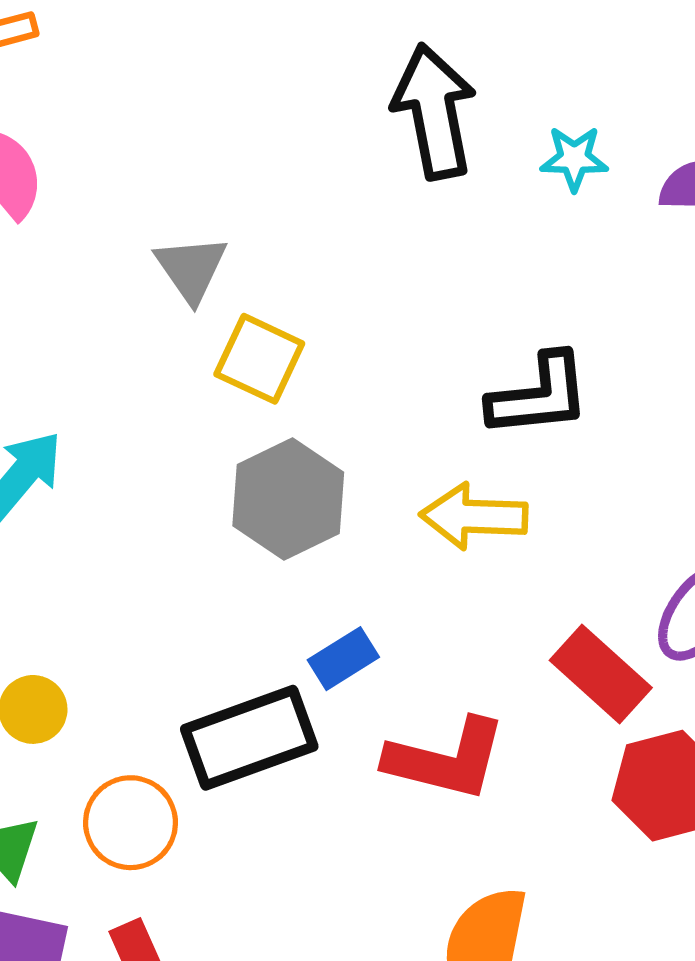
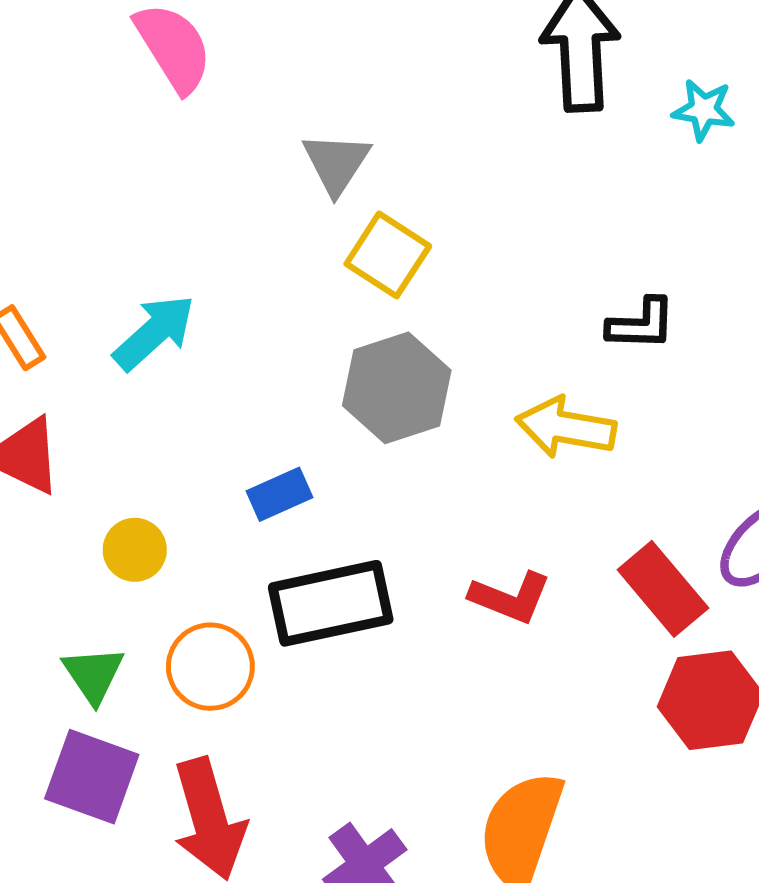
black L-shape: (539, 395) -> (641, 324), size x0.7
blue rectangle: (343, 659) -> (279, 494), moved
red L-shape: (446, 759) -> (510, 598), moved, size x0.7

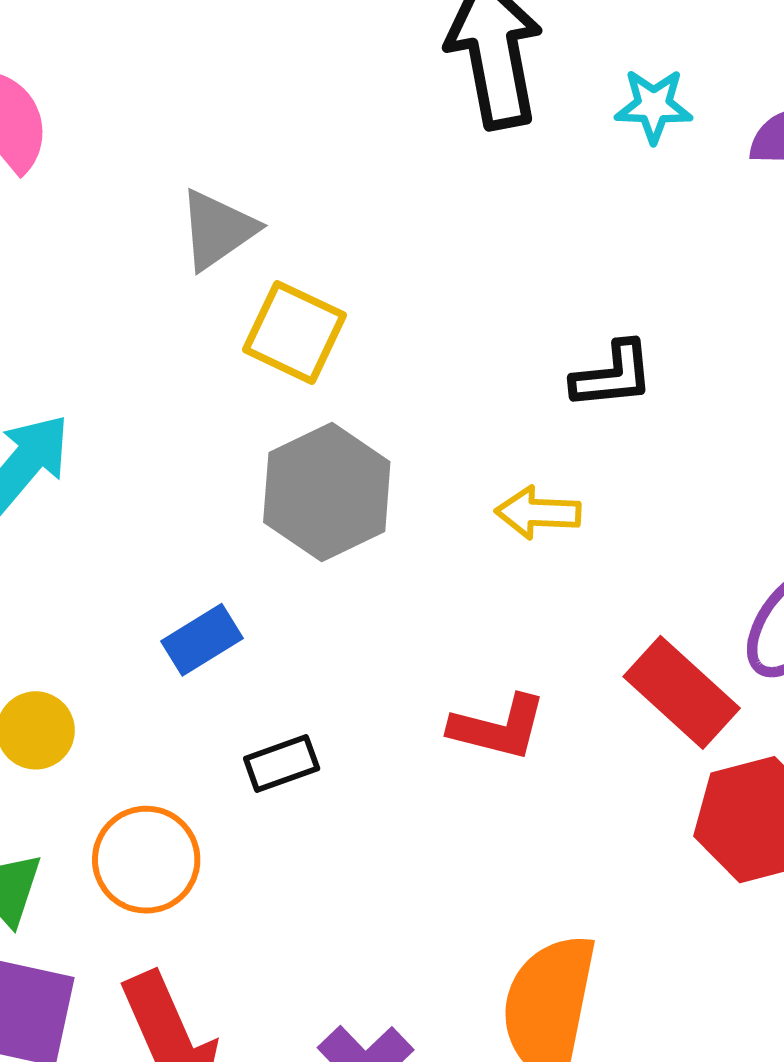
gray triangle: (336, 163) -> (217, 230), turned 30
yellow arrow: (566, 427) -> (538, 513), size x0.7
black rectangle: (331, 603) -> (282, 764), size x0.5

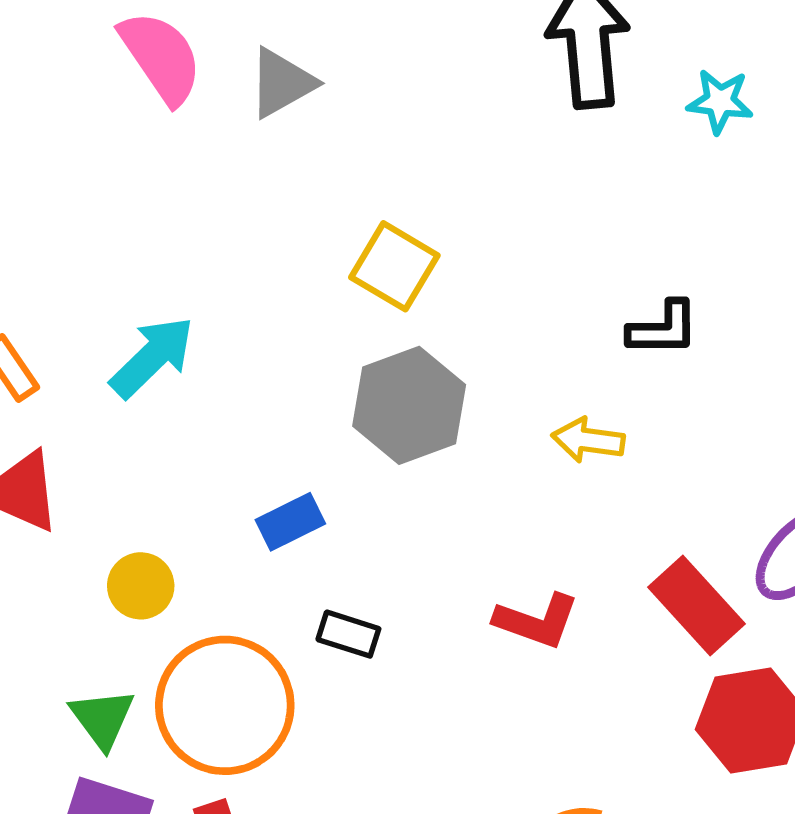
gray triangle: (217, 230) -> (282, 83), moved
black rectangle: (282, 764) -> (348, 634), turned 32
orange circle: (146, 860) -> (225, 705), size x1.5

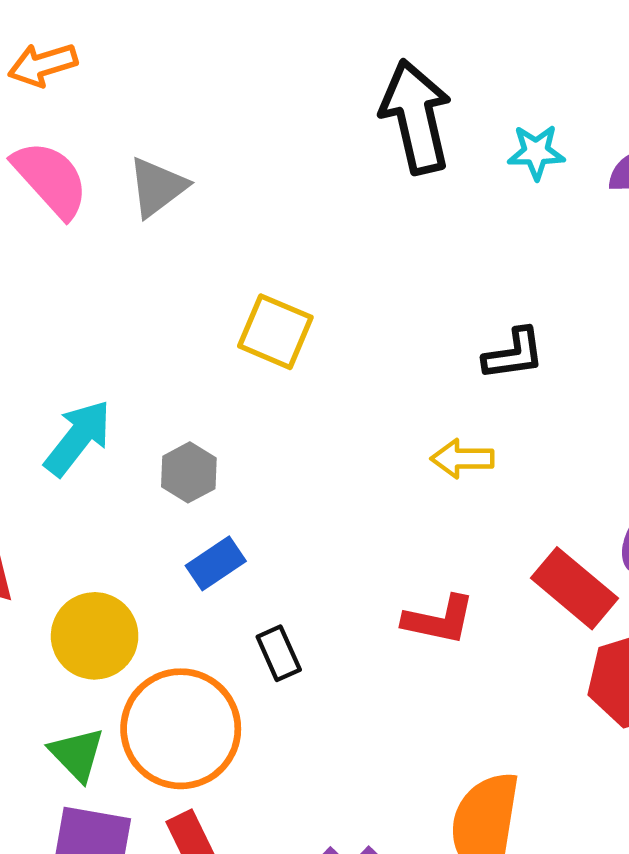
gray hexagon: (409, 405) -> (189, 472), moved, size x0.6
yellow circle: (141, 586) -> (95, 636), size x1.5
black rectangle: (348, 634) -> (279, 653), turned 56

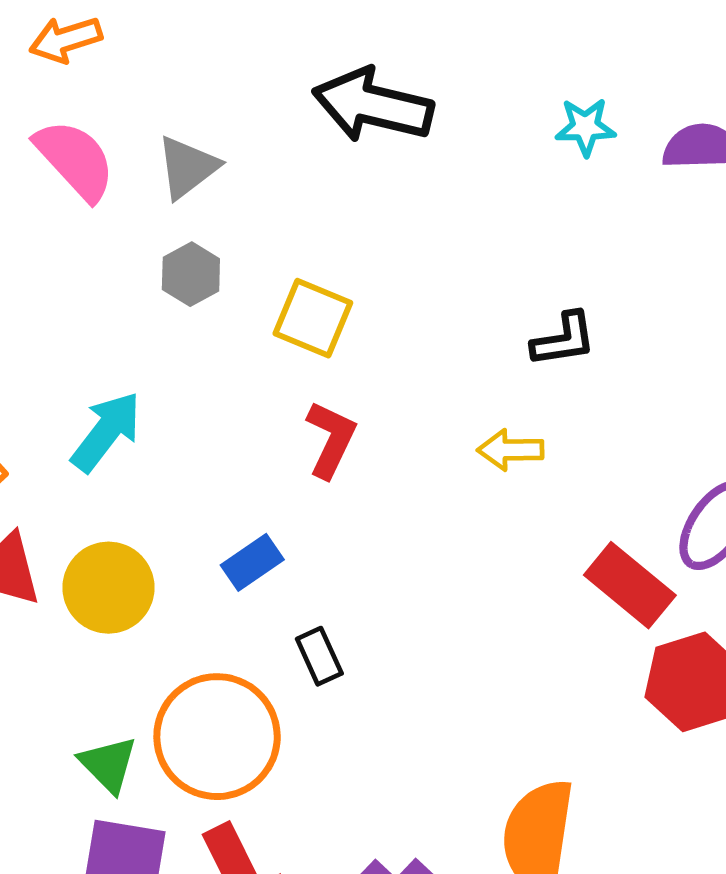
black arrow: (416, 117) -> (373, 105), moved, turned -63
gray hexagon: (189, 472) -> (191, 274), moved
red L-shape: (439, 620) -> (331, 439), moved, turned -76
yellow circle: (95, 636) -> (108, 588), moved

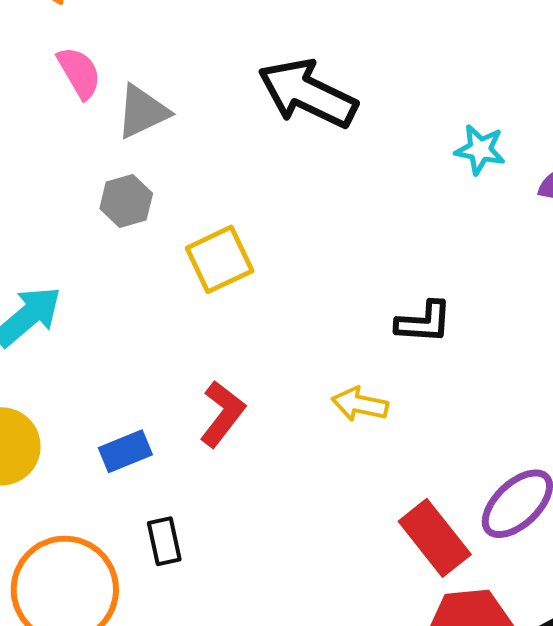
pink semicircle: (75, 160) -> (79, 73), moved, size x0.7
yellow square: (313, 318) -> (220, 259), turned 30
red L-shape: (331, 439) -> (222, 414), moved

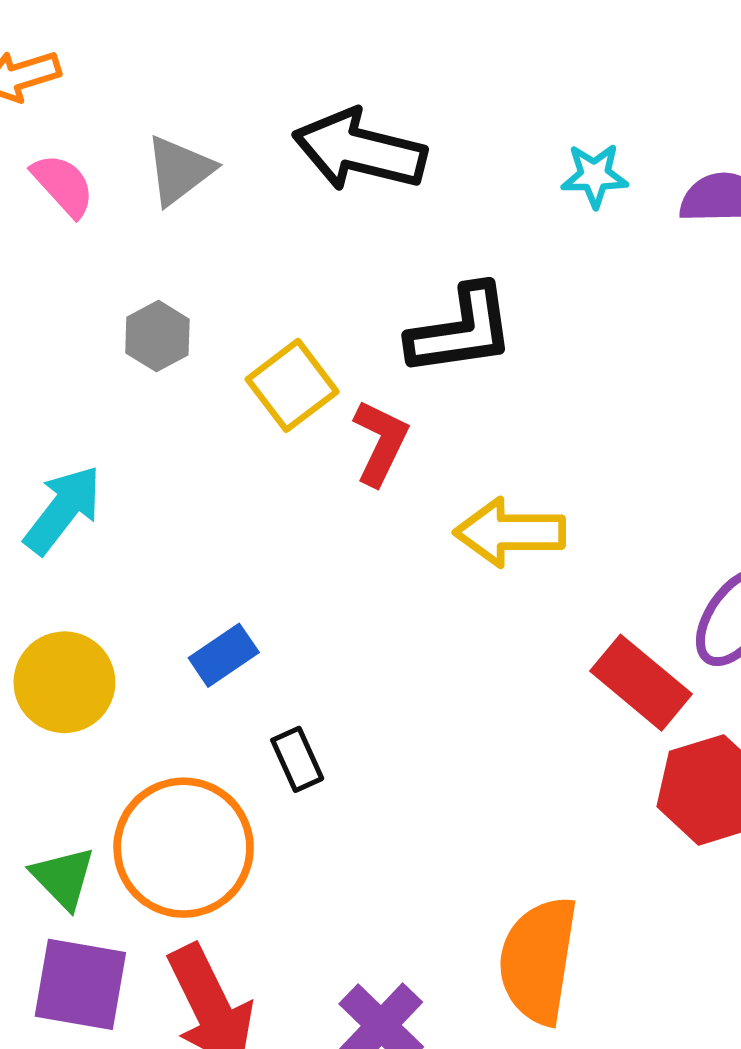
gray triangle: (142, 112) -> (179, 170), moved
black L-shape: (424, 322) -> (461, 330), moved, size x1.5
yellow arrow: (360, 404) -> (510, 532), size x1.5
red L-shape: (222, 414) -> (380, 442), moved

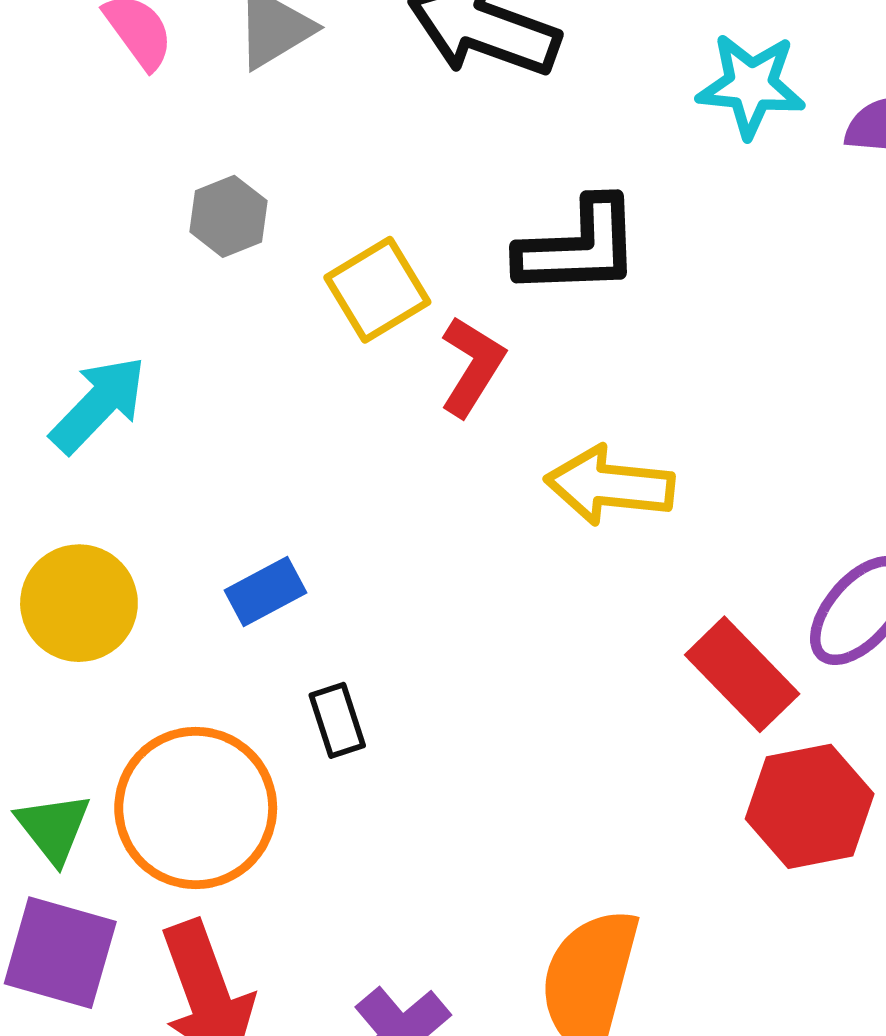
cyan star: (595, 176) -> (751, 85), size x1.4

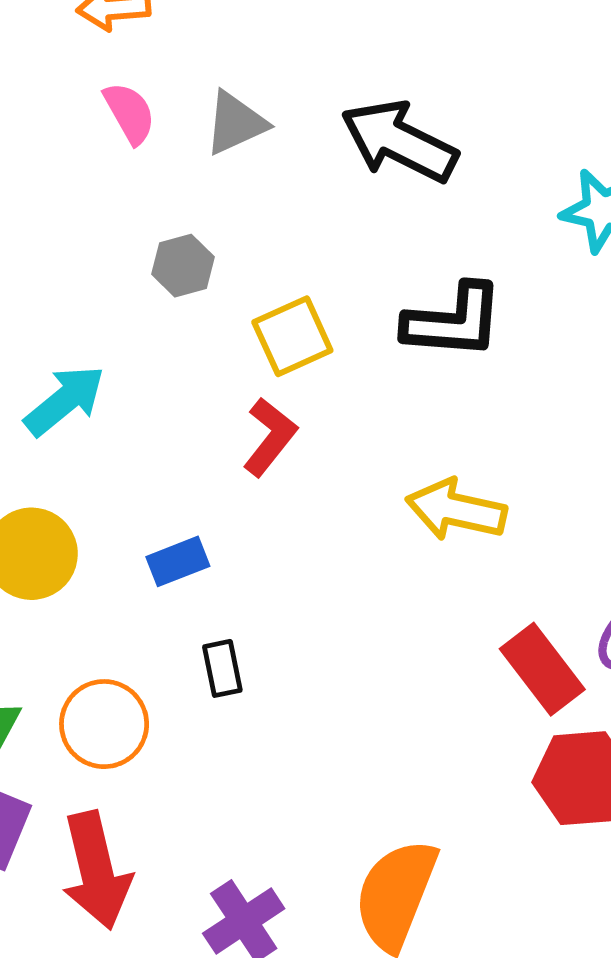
red L-shape: (472, 366) -> (270, 437), moved
orange circle: (196, 808) -> (104, 724), size x0.7

